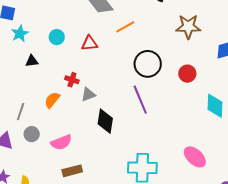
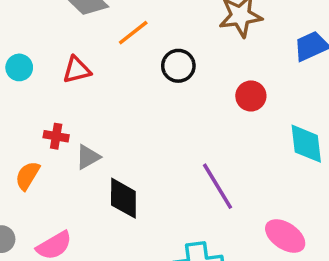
black circle: (148, 64) -> (178, 66), moved, size x0.7
purple line: (140, 100) -> (217, 186), moved

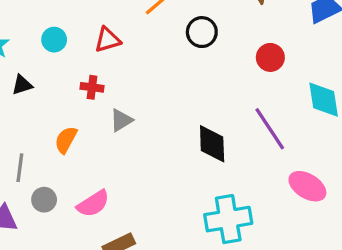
red cross: (56, 136) -> (92, 87), moved
purple line: (217, 186) -> (270, 129), moved
black diamond: (123, 198) -> (212, 144), moved

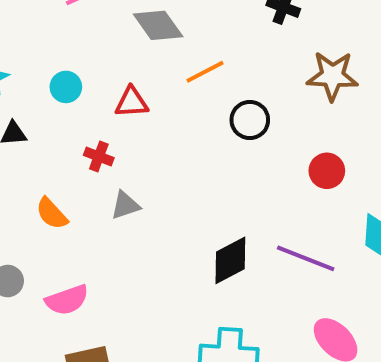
purple line: (270, 129) -> (306, 258), turned -48
orange semicircle: (66, 140) -> (52, 214), turned -84
black diamond: (212, 144) -> (230, 260), turned 51

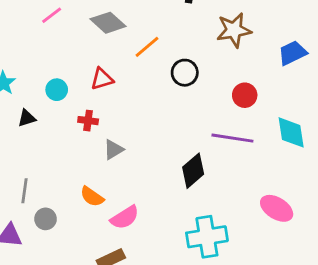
cyan circle: (66, 87) -> (57, 90), moved
orange semicircle: (52, 214) -> (92, 197), moved
purple line: (306, 258) -> (232, 138), moved
pink semicircle: (67, 300) -> (125, 217), moved

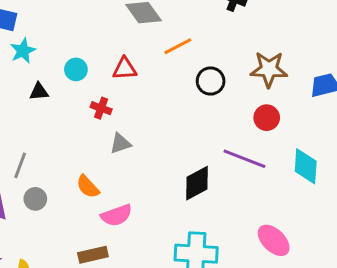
brown star: (234, 30) -> (269, 69), moved

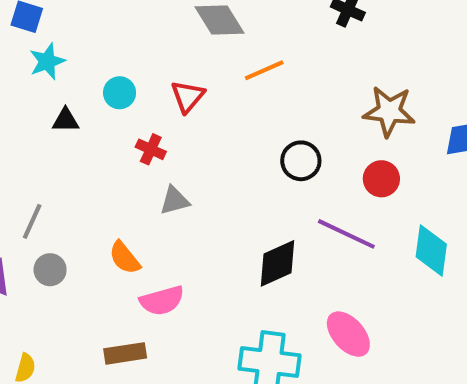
red triangle: (125, 69) -> (188, 96), turned -50
black circle: (211, 81) -> (301, 161), moved
pink ellipse: (274, 240) -> (348, 334), moved

